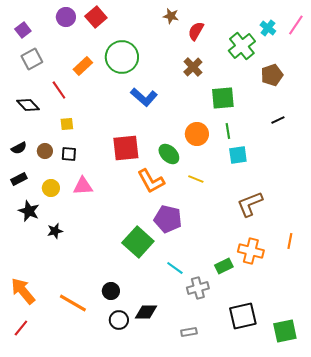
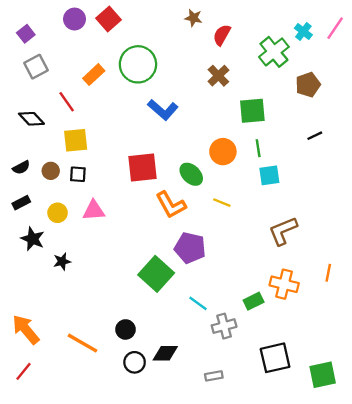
yellow square: (67, 124) -> (76, 140), size x1.6

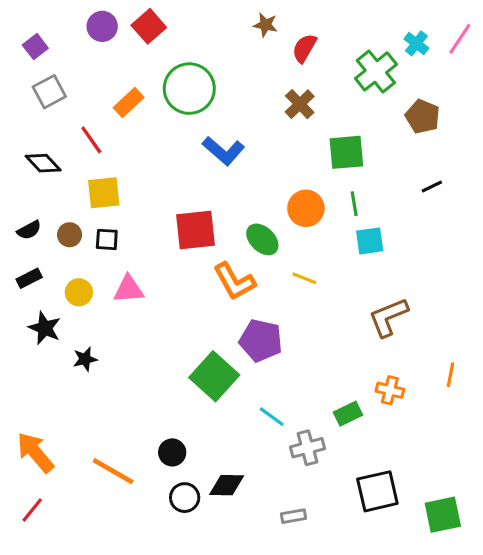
brown pentagon: (308, 85) -> (423, 117), turned -30
orange cross: (284, 284) -> (390, 390), size x0.7

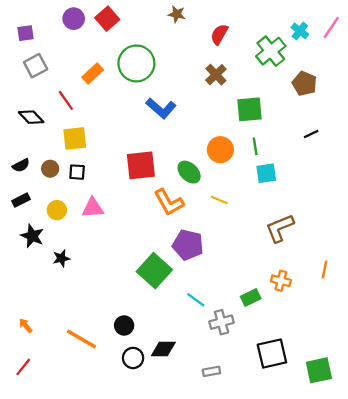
brown star: (265, 25) -> (177, 14), moved
purple square: (35, 47) -> (26, 33), turned 30
orange arrow: (35, 452) -> (26, 326), size x0.5

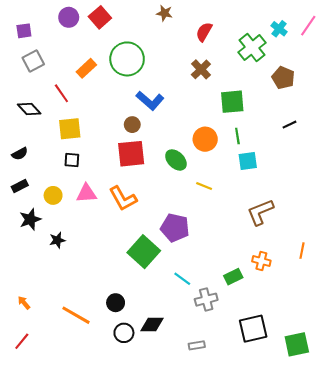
brown circle: (50, 169) -> (132, 125), moved
orange L-shape: (169, 202) -> (123, 199), moved
black star: (32, 236) -> (30, 219), turned 30

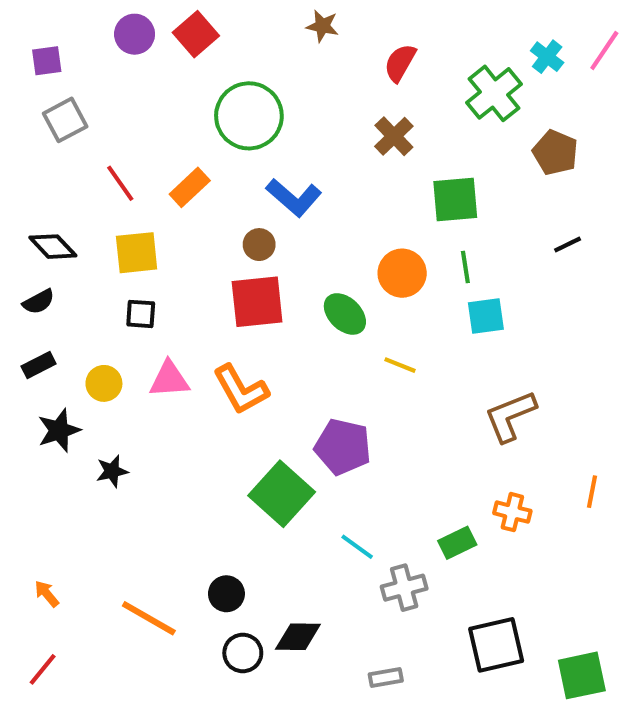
orange rectangle: (86, 68) -> (190, 187), moved
black diamond: (29, 109) -> (53, 247), moved

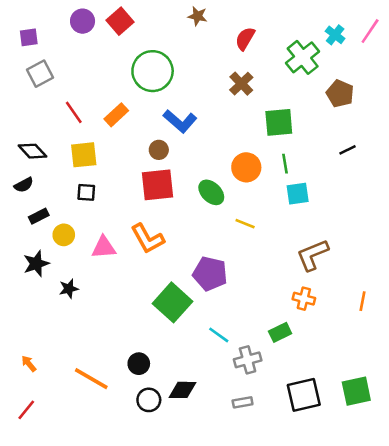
black rectangle: (39, 365) -> (39, 216), moved
pink triangle: (169, 379) -> (104, 247), moved
orange cross: (512, 512) -> (304, 299), moved
green square: (582, 675) -> (356, 391), moved
gray rectangle: (386, 677) -> (243, 402), moved

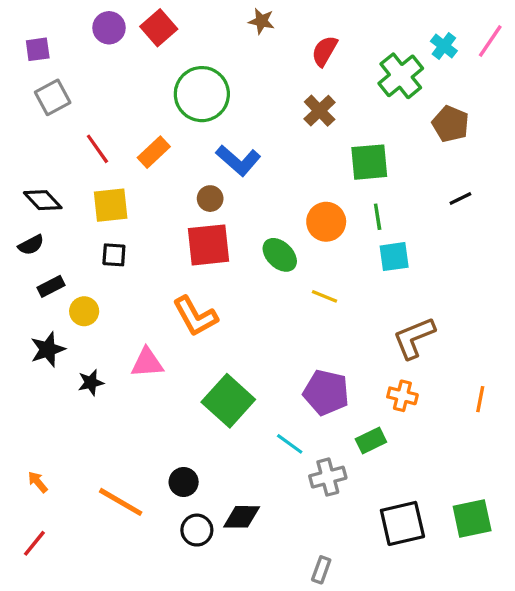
pink triangle: (104, 247) -> (147, 363), moved
purple pentagon: (210, 274) -> (326, 392), moved
gray rectangle: (243, 402) -> (321, 570), moved, turned -60

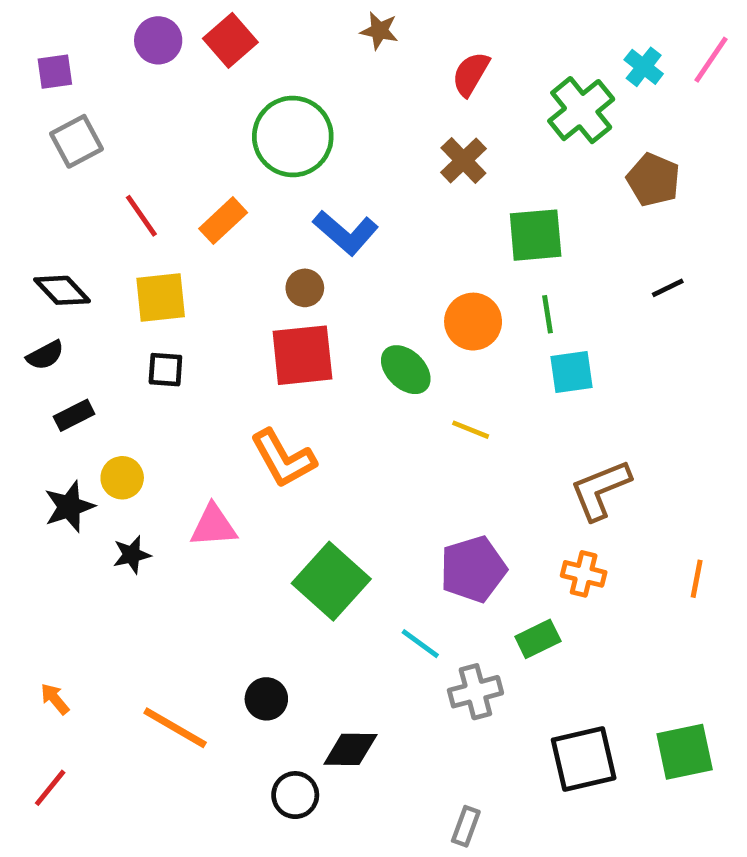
yellow circle: (84, 311) -> (122, 478), moved
purple pentagon: (326, 392) -> (473, 569), turned -30
black circle: (197, 530) -> (295, 795), moved

